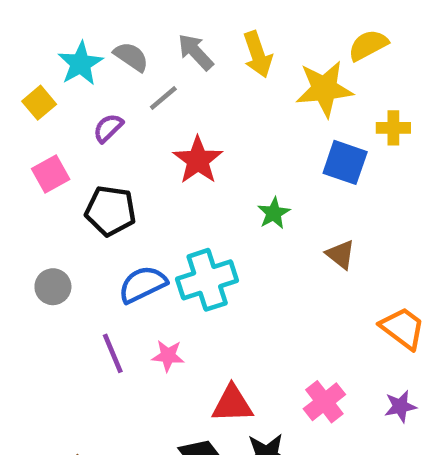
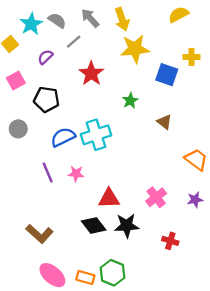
yellow star: (324, 89) -> (135, 49), moved
gray circle: (53, 287) -> (18, 129), moved

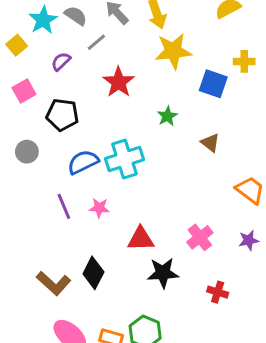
black diamond: (94, 226) -> (93, 273), moved, turned 65

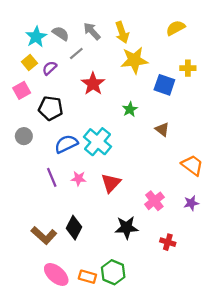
yellow square: (17, 45) -> (29, 62), moved
cyan cross: (124, 159) -> (97, 142), turned -32
red triangle: (141, 239) -> (111, 183), moved, turned -45

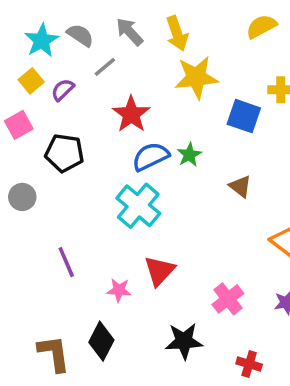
blue semicircle: (66, 144) -> (151, 157), moved
pink star: (79, 179) -> (119, 290), moved
brown L-shape: (44, 235) -> (54, 353), turned -140

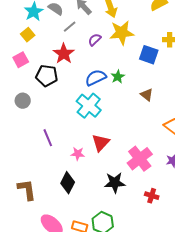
purple semicircle: (63, 90) -> (95, 40), moved
red star: (131, 114) -> (64, 54), moved
pink cross: (228, 299) -> (140, 159), size x1.4
brown L-shape: (54, 353) -> (27, 190), moved

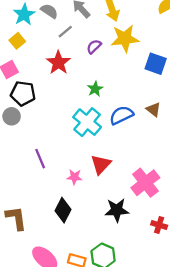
black pentagon: (47, 76) -> (23, 93), moved
green star: (118, 77) -> (95, 89), moved
blue semicircle: (96, 78) -> (121, 115), moved

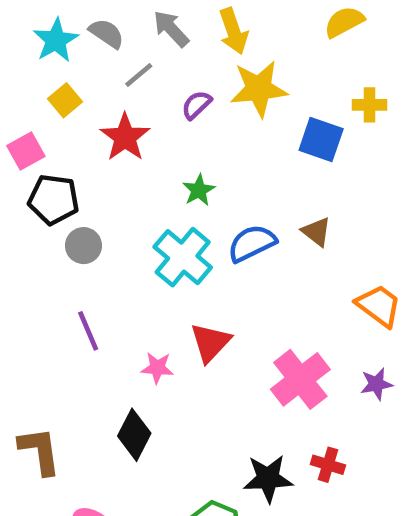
yellow square: (17, 41) -> (65, 100), moved
gray circle: (12, 116) -> (83, 246), moved
black star: (117, 210) -> (268, 479), moved

